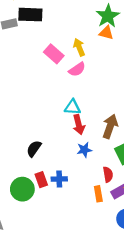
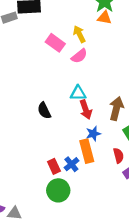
black semicircle: (34, 149) -> (44, 111), moved, turned -56
blue cross: (59, 179) -> (71, 164), turned -32
green circle: (22, 189) -> (58, 190), moved
orange rectangle: (98, 194) -> (87, 151), moved, size x1.5

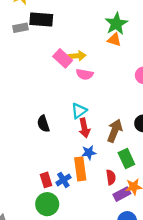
yellow arrow: (79, 34) -> (77, 56), moved, turned 105
pink semicircle: (79, 56) -> (85, 74), turned 42
cyan triangle: (78, 93) -> (79, 111), turned -42

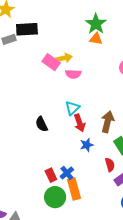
orange rectangle: (80, 169) -> (74, 189), moved

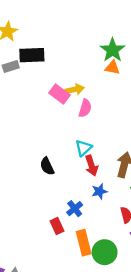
pink semicircle: (73, 74) -> (85, 108), turned -77
blue cross: (67, 173) -> (75, 209), moved
green circle: (55, 197) -> (105, 252), moved

